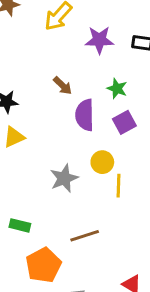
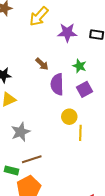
gray star: (64, 178) -> (21, 132), moved
green rectangle: (20, 225) -> (12, 170), moved
brown line: (85, 236) -> (32, 159), moved

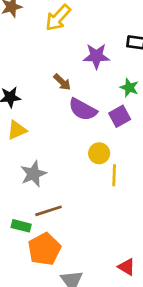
purple star: (67, 33) -> (96, 56), moved
green star: (79, 66) -> (129, 88), moved
purple semicircle: (57, 84) -> (83, 109), turned -60

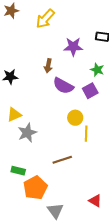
brown arrow: (62, 82) -> (48, 66), turned 56
yellow triangle: (17, 130) -> (14, 115), moved
brown line: (48, 211) -> (62, 160), moved

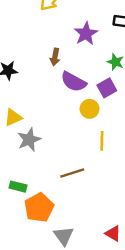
purple star: (73, 47) -> (86, 34), turned -30
yellow circle: (75, 118) -> (90, 109), moved
red triangle: (95, 201) -> (113, 233), moved

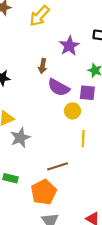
purple square: (107, 88) -> (87, 93), turned 35
orange pentagon: (39, 208) -> (44, 192), moved

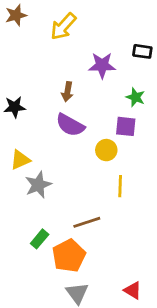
purple star: (69, 46) -> (102, 65), turned 30
purple semicircle: (59, 87) -> (70, 125), moved
green rectangle: (11, 178) -> (40, 239), moved, turned -64

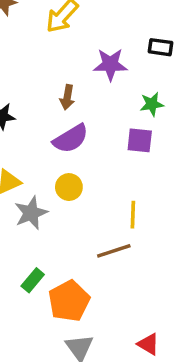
green star: (135, 97) -> (152, 104), turned -30
purple semicircle: (70, 125) -> (71, 139), turned -60
yellow circle: (106, 150) -> (69, 187), moved
brown line: (87, 222) -> (114, 251), moved

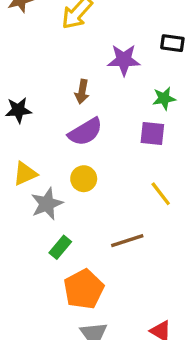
yellow line: (133, 215) -> (161, 194), moved, turned -40
green rectangle: (33, 280) -> (60, 247), moved

